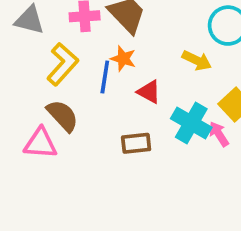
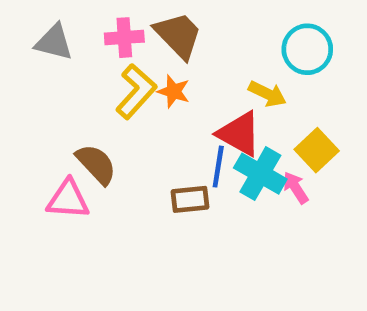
yellow L-shape: (63, 64) -> (136, 91), moved
blue line: (105, 77) -> (218, 167), moved
red triangle: (149, 92) -> (239, 134), moved, size x1.5

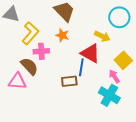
pink cross: (124, 38) -> (41, 51), moved
yellow L-shape: (136, 91) -> (30, 33), moved
cyan cross: (260, 174) -> (109, 95), moved

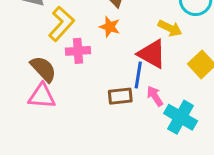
brown semicircle: (29, 66) -> (43, 69), moved
pink arrow: (114, 76) -> (155, 96), moved

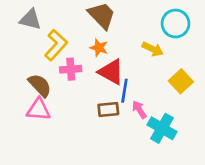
red triangle: (152, 54) -> (111, 72), moved

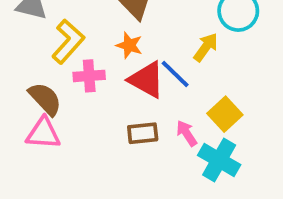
yellow arrow: (153, 49) -> (206, 47), turned -80
yellow square: (181, 81) -> (225, 114), moved
blue line: (124, 91) -> (175, 74), moved, turned -55

